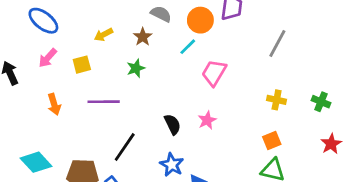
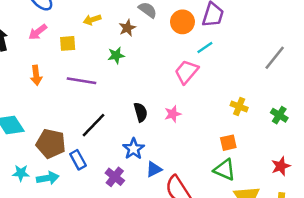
gray line: (277, 43) -> (275, 58), moved
cyan line: (188, 47) -> (205, 47), moved
red star: (331, 144) -> (281, 166), moved

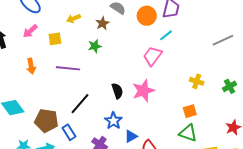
gray line: (275, 58) -> (223, 40), turned 30
pink star: (173, 114) -> (143, 91), size x1.6
green cross: (279, 115) -> (230, 86), turned 32

